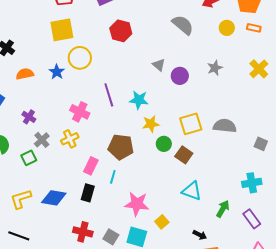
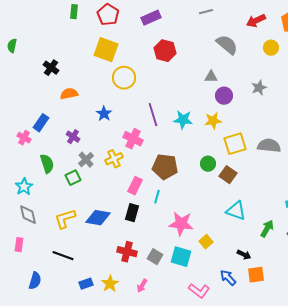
yellow square: (62, 30) -> (106, 50), turned 30
gray triangle: (159, 65) -> (211, 77), moved, turned -40
blue star: (57, 72) -> (104, 114), moved
pink cross: (80, 112) -> (133, 139), moved
yellow star: (151, 124) -> (213, 121), moved

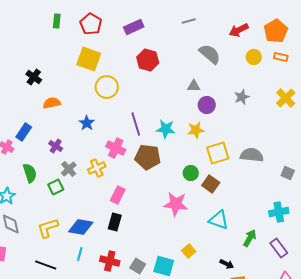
brown pentagon: (165, 167) -> (148, 157), moved
cyan line: (157, 197) -> (80, 254), moved
pink star: (181, 224) -> (176, 204), moved

